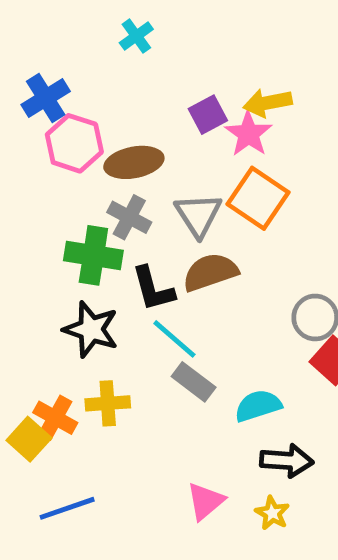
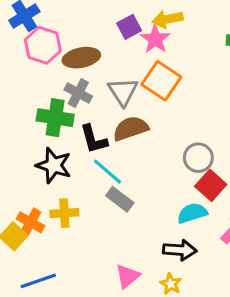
cyan semicircle: (258, 406) -> (192, 213), moved

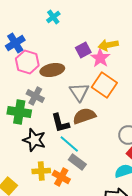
gray cross: (78, 93) -> (35, 96), moved
green cross: (55, 118) -> (19, 112), moved
orange cross: (31, 222) -> (61, 177), moved

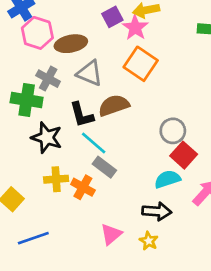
gray triangle: (79, 92) -> (90, 73), moved, turned -35

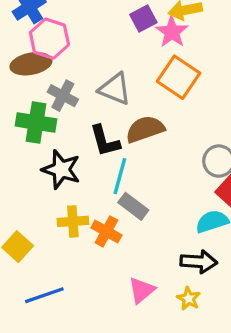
brown ellipse: (71, 44) -> (31, 64), moved
cyan line: (94, 143) -> (120, 176), turned 64

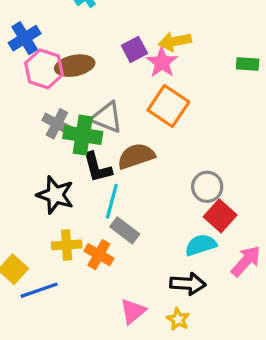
brown ellipse: (31, 64) -> (75, 66), moved
green cross: (36, 122) -> (83, 135), moved
blue line: (44, 295) -> (39, 290), moved

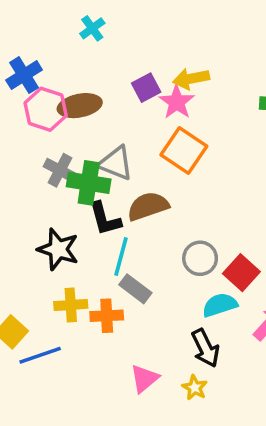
gray circle: (207, 187) -> (200, 258), moved
orange cross: (99, 255) -> (107, 316), turned -32
black arrow: (188, 284) -> (205, 348), turned 60

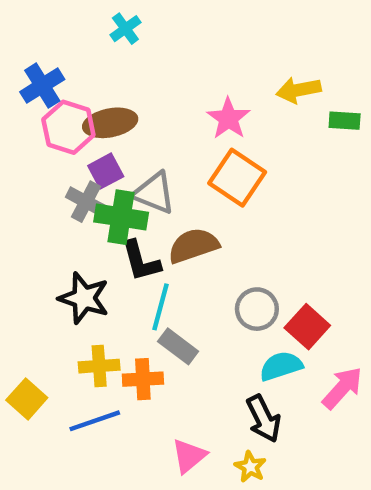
yellow arrow: (191, 79) -> (299, 90), moved
purple square: (146, 88) -> (106, 171), moved
blue line: (40, 355) -> (95, 421), moved

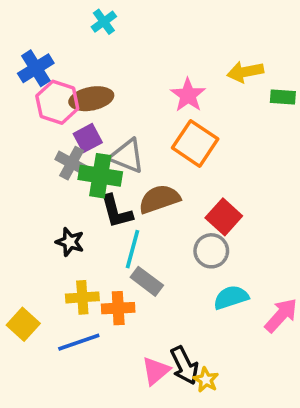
black star: (84, 298) -> (70, 242), size x0.7
red square: (307, 327) -> (224, 217), moved
black arrow: (263, 419) -> (184, 365), moved

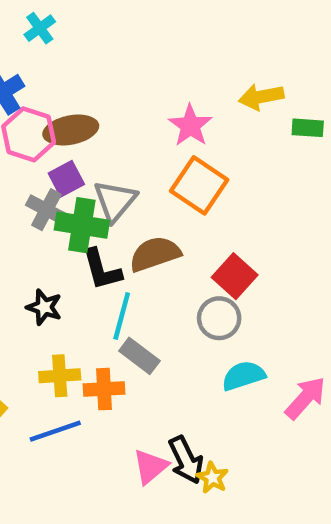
cyan cross: (104, 22) -> (40, 28), moved
gray triangle: (127, 156) -> (115, 201), turned 48

